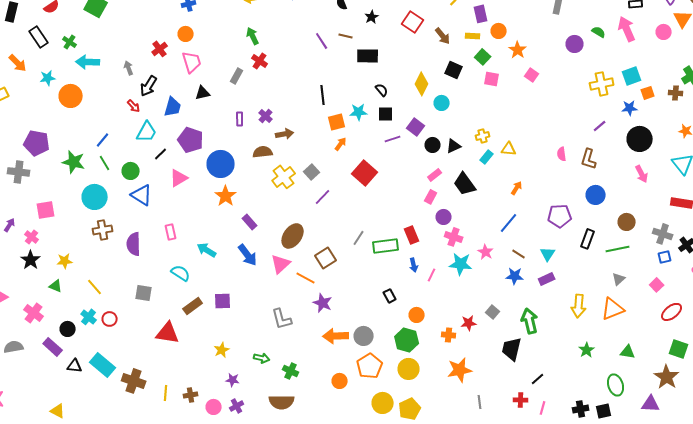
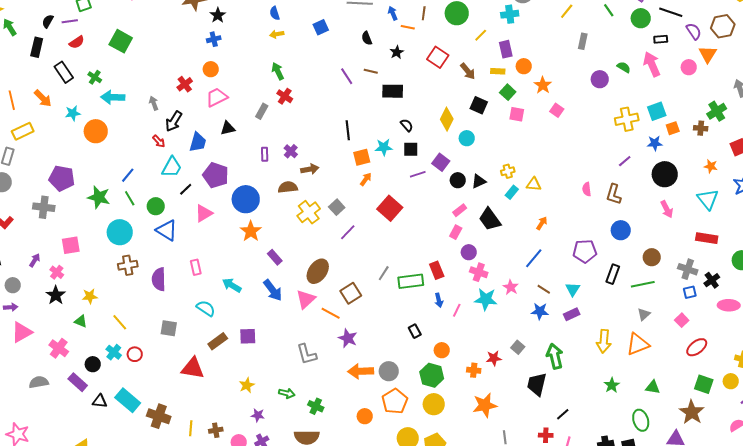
pink trapezoid: (192, 62) -> (217, 97), turned -100

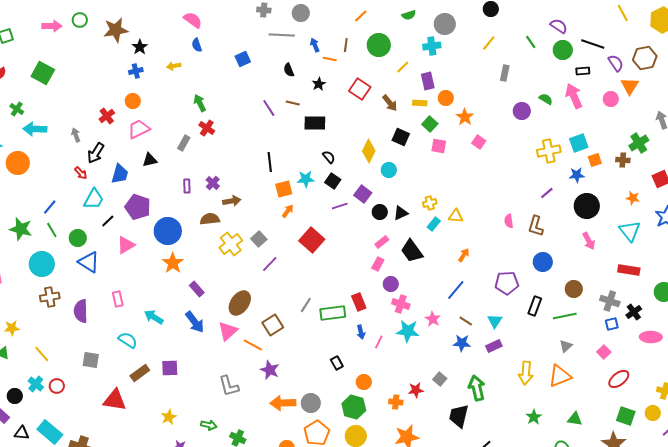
yellow arrow: (277, 34) -> (174, 66), moved
black square: (411, 149) -> (333, 181), turned 35

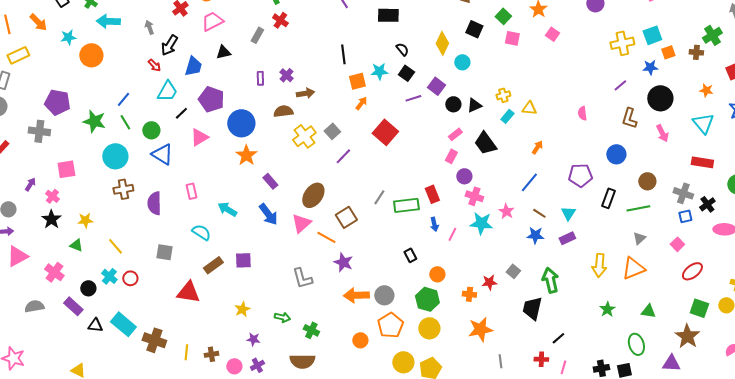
brown L-shape: (536, 226) -> (629, 118), moved

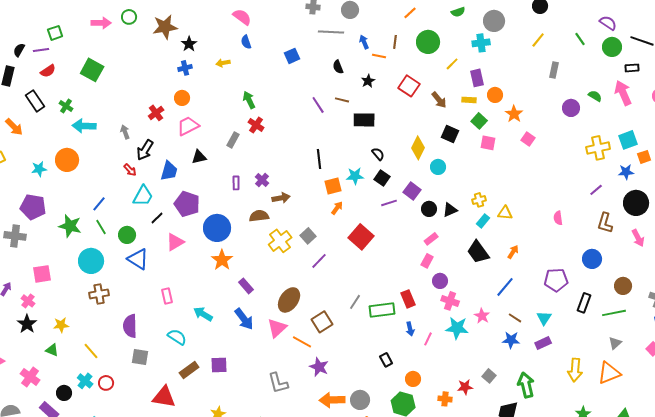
cyan star: (68, 37) -> (39, 169), moved
black trapezoid: (485, 143) -> (478, 252), moved
purple semicircle: (154, 203) -> (130, 326), moved

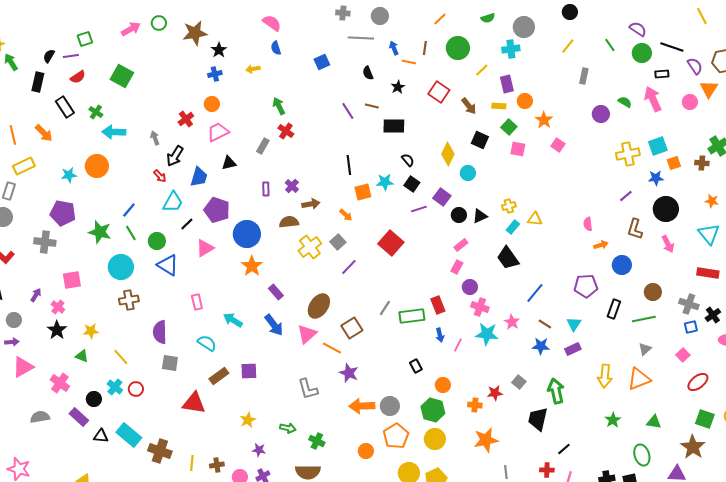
pink arrow: (101, 23) -> (131, 29), turned -30
orange arrow: (337, 208) -> (346, 215), moved, turned 96
orange arrow: (513, 252) -> (601, 245), moved, turned 40

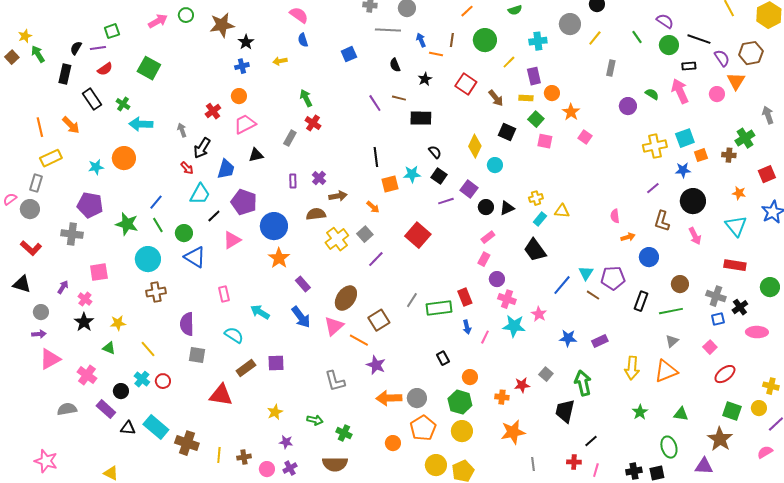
gray circle: (524, 27) -> (570, 24), moved
brown line: (545, 324) -> (593, 295), moved
cyan triangle: (574, 324) -> (586, 273), moved

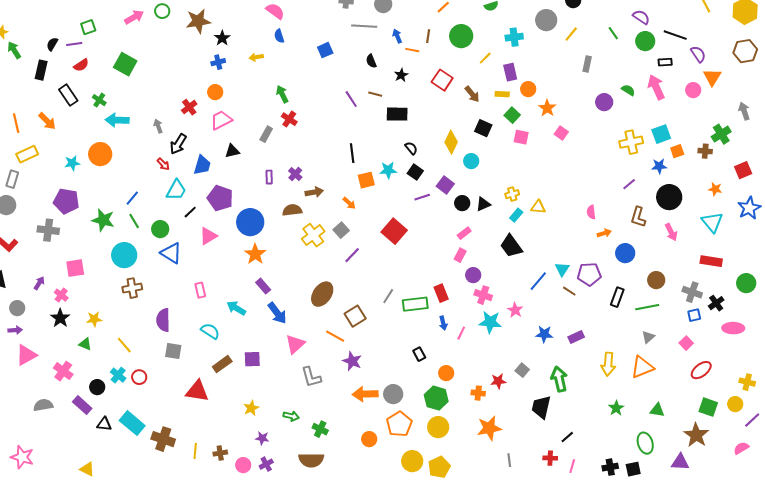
brown hexagon: (751, 53) -> (745, 51), moved
purple rectangle: (303, 284) -> (263, 286), moved
pink triangle: (334, 326) -> (295, 344), moved

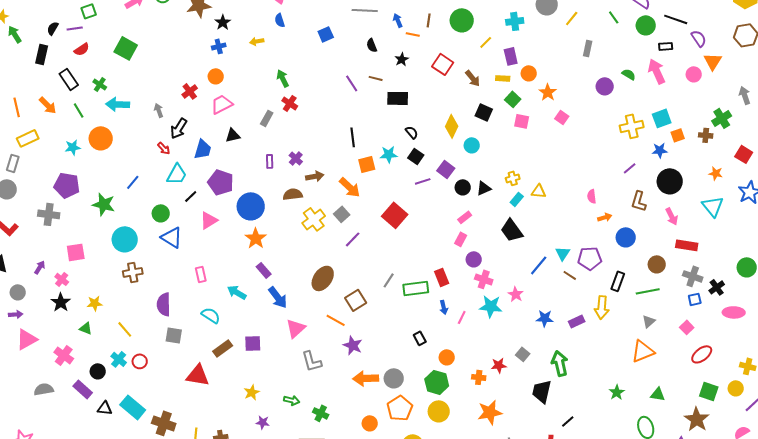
red square: (743, 170) -> (744, 154), turned -36
orange arrow: (349, 203) -> (350, 187), size x1.6
green line: (134, 221) -> (79, 110), moved
red rectangle: (711, 261) -> (687, 245), moved
yellow arrow: (608, 364) -> (602, 307), moved

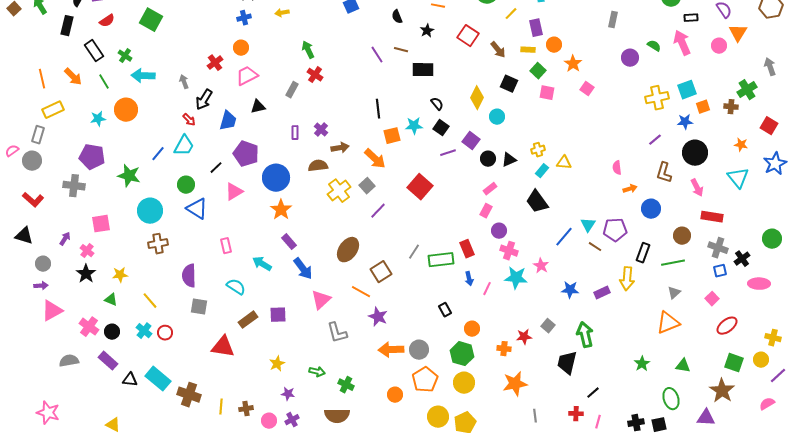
cyan trapezoid: (177, 174) -> (184, 146), moved
black circle: (98, 371) -> (112, 332), moved

